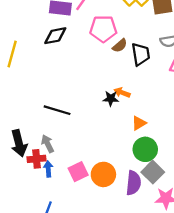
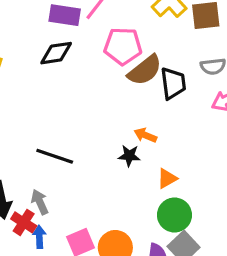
brown semicircle: (120, 46) -> (145, 70), size x1.6
black star: (111, 99) -> (129, 156), moved
red cross: (37, 159) -> (24, 222), turned 36

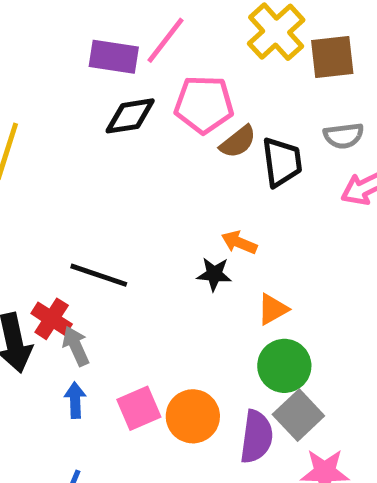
black diamond: (56, 53) -> (130, 116), moved
brown semicircle: (145, 70) -> (238, 142), size x0.7
red cross: (24, 222) -> (52, 319), moved

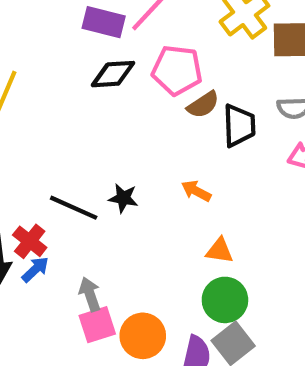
black star: (214, 274) -> (123, 198), moved
orange triangle: (273, 309) -> (220, 251), turned 32
gray arrow: (76, 346) -> (90, 294), moved
blue arrow: (75, 400) -> (35, 269), moved, turned 44

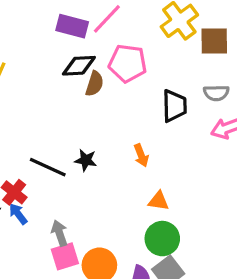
brown semicircle: (203, 105) -> (95, 84), moved, turned -40
orange arrow: (196, 191) -> (141, 155), turned -140
blue arrow: (35, 269) -> (18, 214), turned -85

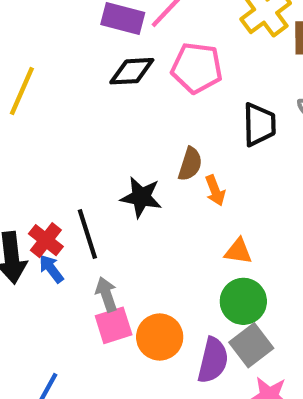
brown semicircle: (95, 84) -> (190, 164), moved
black star: (86, 160) -> (141, 197), size x1.4
black line: (48, 167) -> (87, 234), moved, turned 48

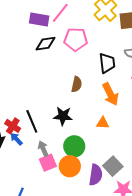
orange arrow: (215, 190) -> (110, 94), moved, size x1.6
black star: (141, 197) -> (63, 116), moved
green circle: (243, 301) -> (74, 146), moved

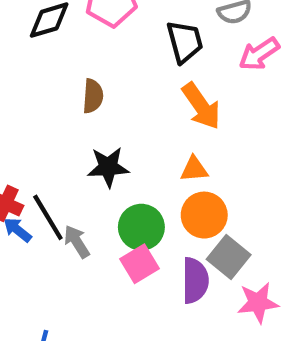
brown semicircle: (77, 84) -> (93, 96), moved
black line: (32, 121) -> (48, 217), moved
pink square: (48, 163) -> (140, 264), moved
orange circle: (70, 166) -> (204, 215), moved

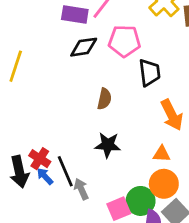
black trapezoid: (185, 42) -> (150, 73), moved
green circle: (141, 227) -> (141, 201), moved

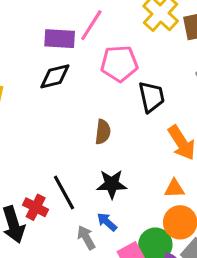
black diamond: (84, 47) -> (55, 76), moved
black line: (65, 171) -> (64, 193), moved
blue arrow: (45, 176) -> (107, 222), moved

